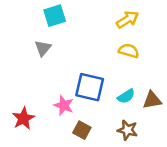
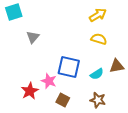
cyan square: (55, 16) -> (14, 12), moved
brown triangle: (152, 100) -> (117, 66), moved
red star: (23, 118) -> (30, 91), moved

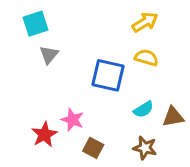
cyan square: (14, 12) -> (36, 24), moved
brown triangle: (117, 66) -> (173, 117), moved
blue square: (69, 67) -> (108, 75), moved

